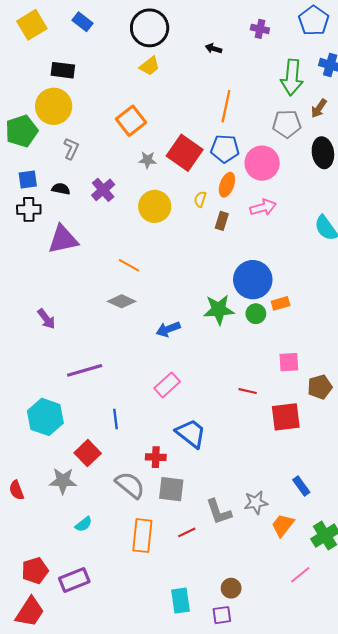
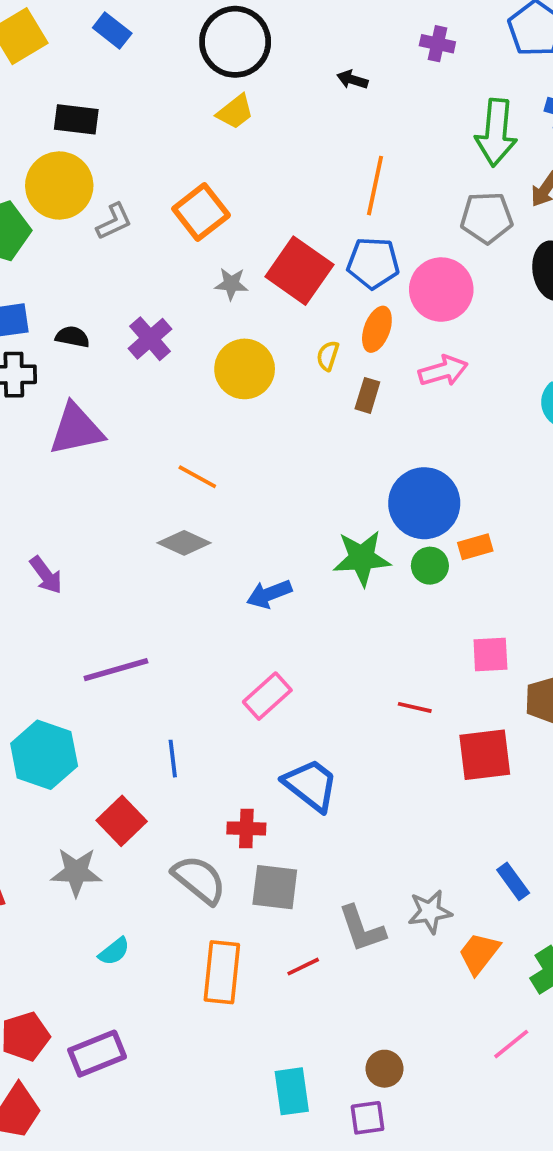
gray L-shape: (71, 149) -> (114, 221), moved, turned 40

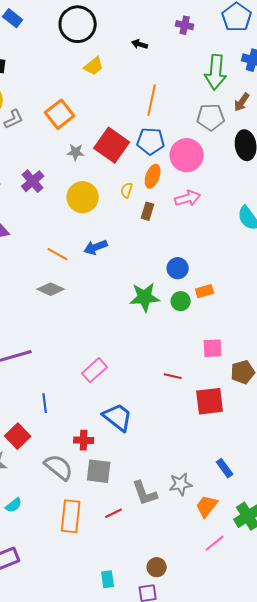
yellow trapezoid: (235, 112) -> (94, 66), moved
blue circle: (424, 503) -> (178, 268), size x0.6
blue arrow: (269, 594) -> (96, 247), moved
pink line: (511, 1044) -> (215, 543), moved
cyan rectangle: (292, 1091) -> (108, 579), size x0.7

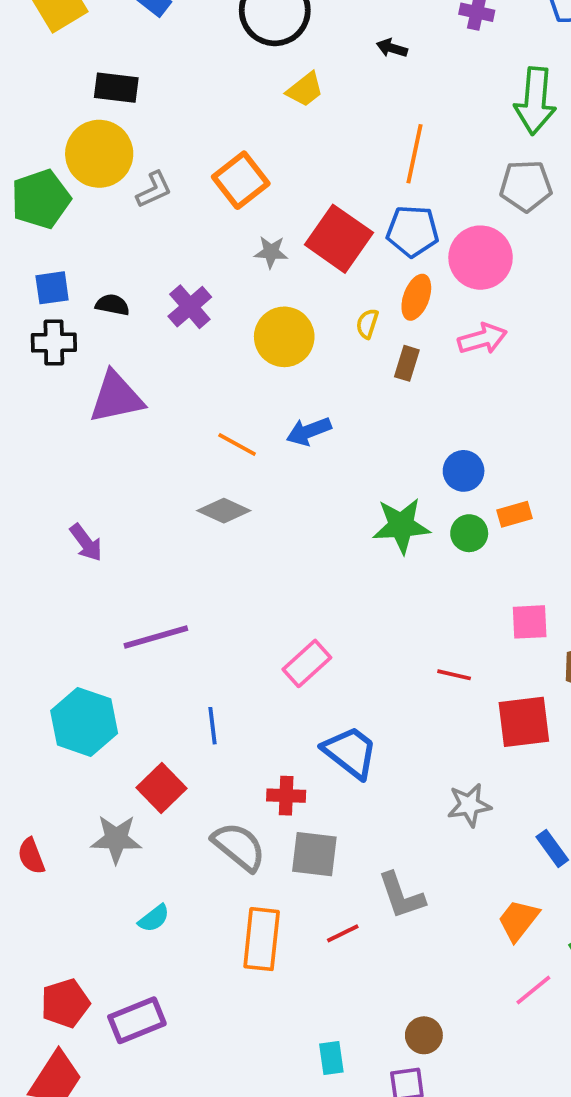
gray star: (181, 484) -> (469, 805), moved

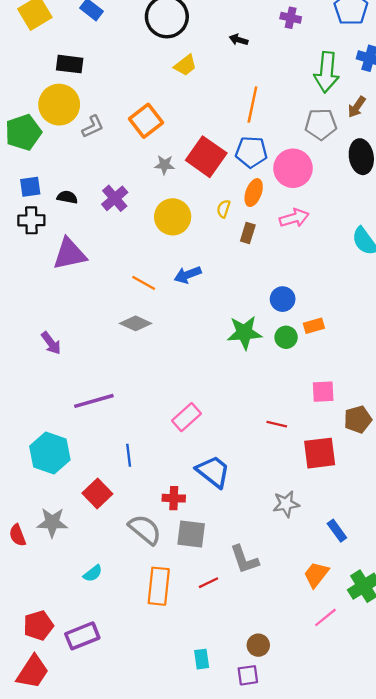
gray star: (116, 839) -> (52, 522), moved

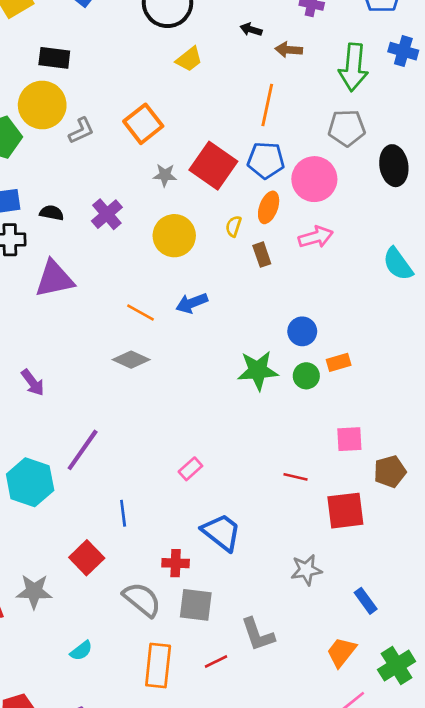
brown arrow: (357, 107) -> (289, 50), moved, turned 60
brown rectangle: (248, 233) -> (262, 255), turned -36
purple line: (94, 401) -> (83, 450), turned -39
pink rectangle: (186, 417) -> (190, 469), size x0.7
cyan hexagon: (50, 453) -> (30, 482), moved

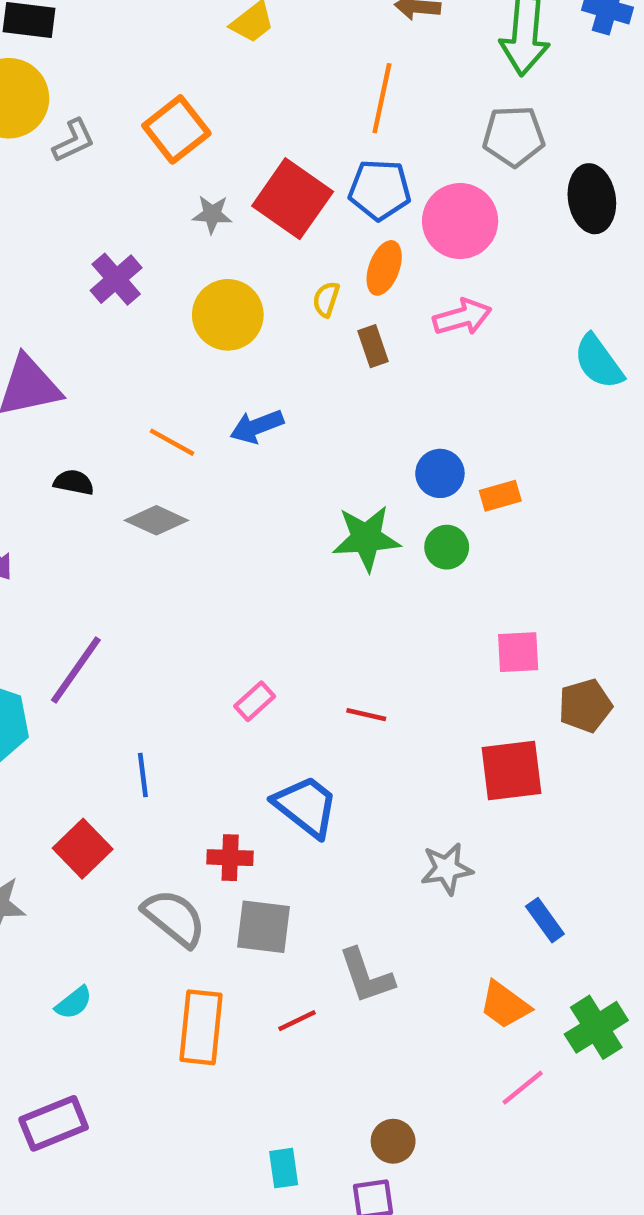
black semicircle: (52, 213) -> (74, 482), moved
orange rectangle: (339, 362) -> (500, 496), moved
red line: (295, 477) -> (366, 715), moved
orange trapezoid: (341, 652) -> (505, 1005), turned -92

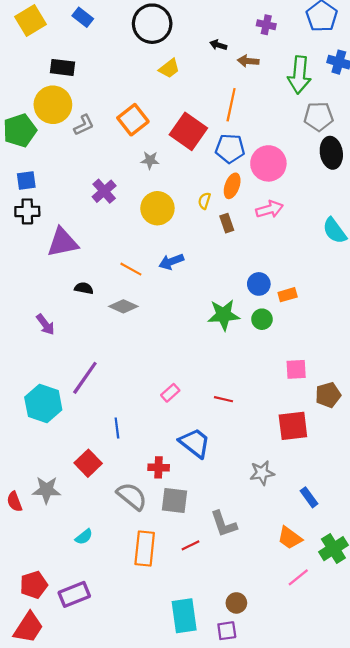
gray pentagon: (514, 136) -> (319, 116), moved
red square: (293, 199) -> (188, 131), moved
cyan rectangle: (284, 1168) -> (184, 616), size x1.8

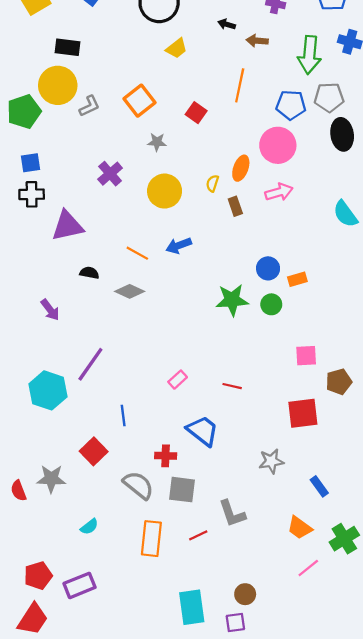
red square: (188, 131) -> (196, 113), size x0.6
blue pentagon: (230, 148) -> (291, 105), moved

